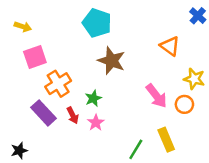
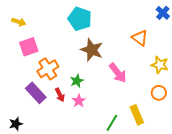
pink arrow: (156, 96) -> (118, 73), moved
orange circle: (184, 104) -> (159, 93), moved

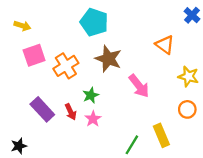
orange cross: (48, 69) -> (66, 66), moved

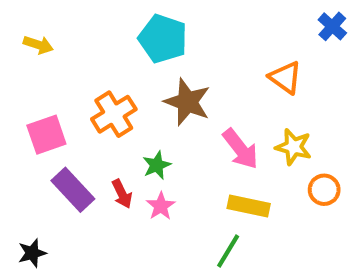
pink square: (34, 55) -> (46, 135), moved
yellow star: (188, 76) -> (294, 147), moved
yellow rectangle: (161, 135) -> (249, 206), moved, turned -55

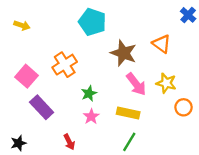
brown star: (187, 102) -> (123, 53), moved
pink square: (46, 135) -> (27, 76), turned -30
red arrow: (122, 194) -> (69, 142), moved
yellow rectangle: (249, 206) -> (128, 113), moved

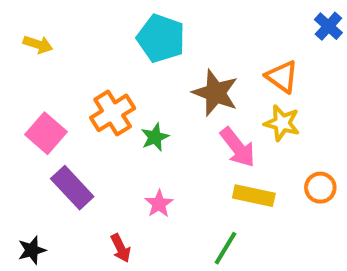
yellow star: (166, 83) -> (282, 123), moved
green star: (89, 93) -> (155, 137), moved
yellow rectangle: (128, 113) -> (254, 196), moved

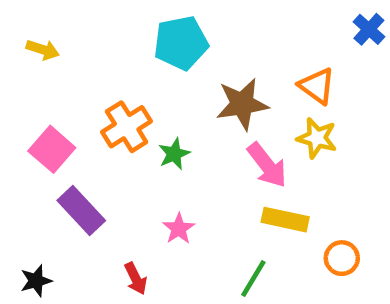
cyan pentagon: (161, 38) -> (181, 43), turned -30
brown star: (215, 93) -> (242, 104), turned -30
orange circle: (320, 188) -> (342, 258), moved

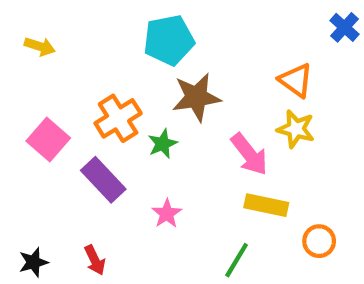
brown star: (242, 104) -> (196, 97), moved
purple rectangle: (81, 211) -> (103, 180), moved
red arrow: (136, 278) -> (95, 260), moved

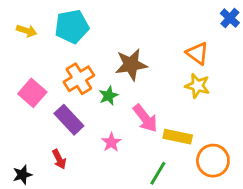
cyan pentagon: (169, 40) -> (72, 26), moved
pink arrow: (249, 154) -> (145, 118), moved
orange circle: (319, 241) -> (213, 161), size x1.5
red arrow: (95, 260) -> (59, 159), moved

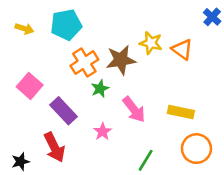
orange cross: (79, 79) -> (84, 63), moved
yellow star: (197, 86) -> (151, 43), moved
yellow rectangle: (178, 137) -> (181, 112), moved
red arrow: (59, 159) -> (54, 147), size x1.6

